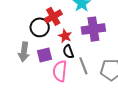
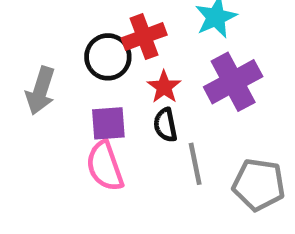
purple cross: (93, 29) -> (233, 82), turned -30
gray arrow: (24, 52) -> (40, 91), moved
pink semicircle: (60, 71) -> (105, 166), moved, turned -35

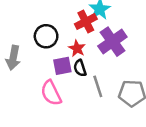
red cross: (144, 37) -> (86, 22), moved
purple square: (108, 123) -> (62, 66), moved

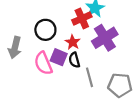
purple square: (62, 66) -> (59, 57), turned 30
pink semicircle: (51, 93) -> (43, 63), moved

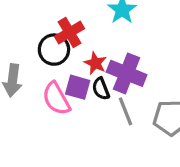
red cross: (82, 18) -> (70, 32), moved
purple cross: (105, 38) -> (127, 73), moved, turned -30

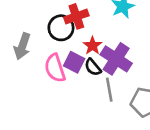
black semicircle: (101, 89) -> (93, 67), turned -30

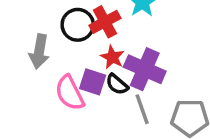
red cross: (76, 16) -> (105, 22), moved
black circle: (61, 28) -> (78, 25), moved
gray arrow: (22, 46) -> (39, 51), moved

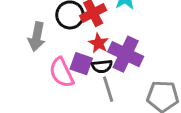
black semicircle: (117, 84) -> (102, 66), turned -48
gray line: (142, 109) -> (108, 89), moved

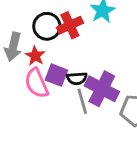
red star: (99, 43) -> (35, 56), moved
purple cross: (126, 54) -> (102, 89), moved

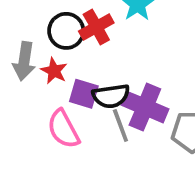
black semicircle: (77, 78) -> (111, 96), size x1.4
pink semicircle: (37, 83) -> (63, 129), moved

